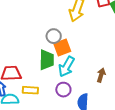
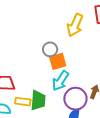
green trapezoid: (47, 60) -> (38, 100), moved
purple circle: (63, 90) -> (75, 99), moved, size x1.5

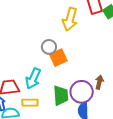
cyan arrow: (60, 81) -> (33, 78), moved
green trapezoid: (38, 100) -> (61, 96), moved

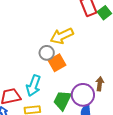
yellow arrow: (70, 19) -> (62, 36), moved, turned 55
green trapezoid: (61, 96) -> (62, 100), turned -145

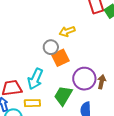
yellow arrow: (62, 36) -> (67, 31), size x0.7
purple circle: (83, 95) -> (84, 79), moved

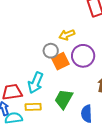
purple circle: (84, 79) -> (83, 56), moved

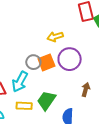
gray circle: (51, 51) -> (33, 62), moved
yellow rectangle: (33, 107) -> (24, 106), moved

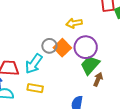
orange square: (46, 62) -> (62, 48), turned -30
green trapezoid: (46, 100) -> (90, 65), moved

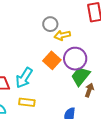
gray circle: (49, 46) -> (50, 24), moved

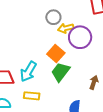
purple circle: (75, 59) -> (80, 37), moved
green trapezoid: (81, 76) -> (60, 72), moved

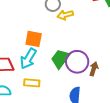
purple circle: (80, 37) -> (77, 62), moved
orange square: (56, 53) -> (34, 39), moved, turned -30

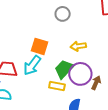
yellow arrow: (65, 15) -> (78, 46), moved
yellow rectangle: (32, 83) -> (57, 86), moved

